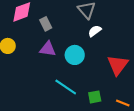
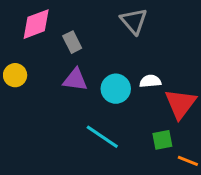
white semicircle: (95, 31) -> (150, 81), moved, turned 32
green square: (95, 97) -> (162, 140), moved

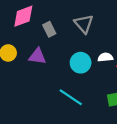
gray triangle: (134, 21) -> (84, 24), moved
purple triangle: (75, 80) -> (37, 56), moved

